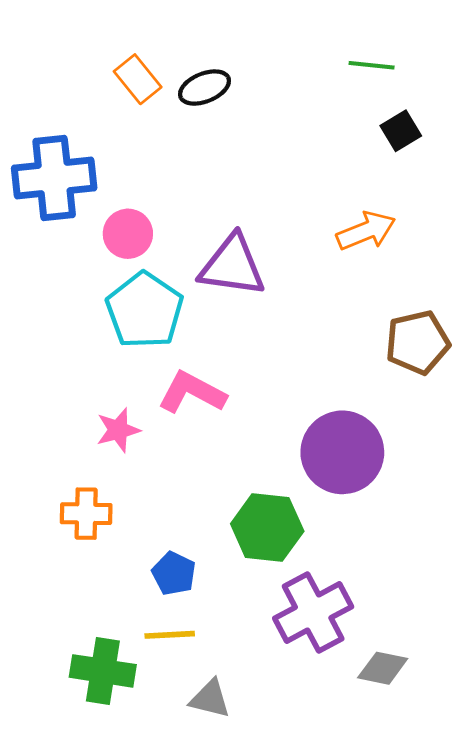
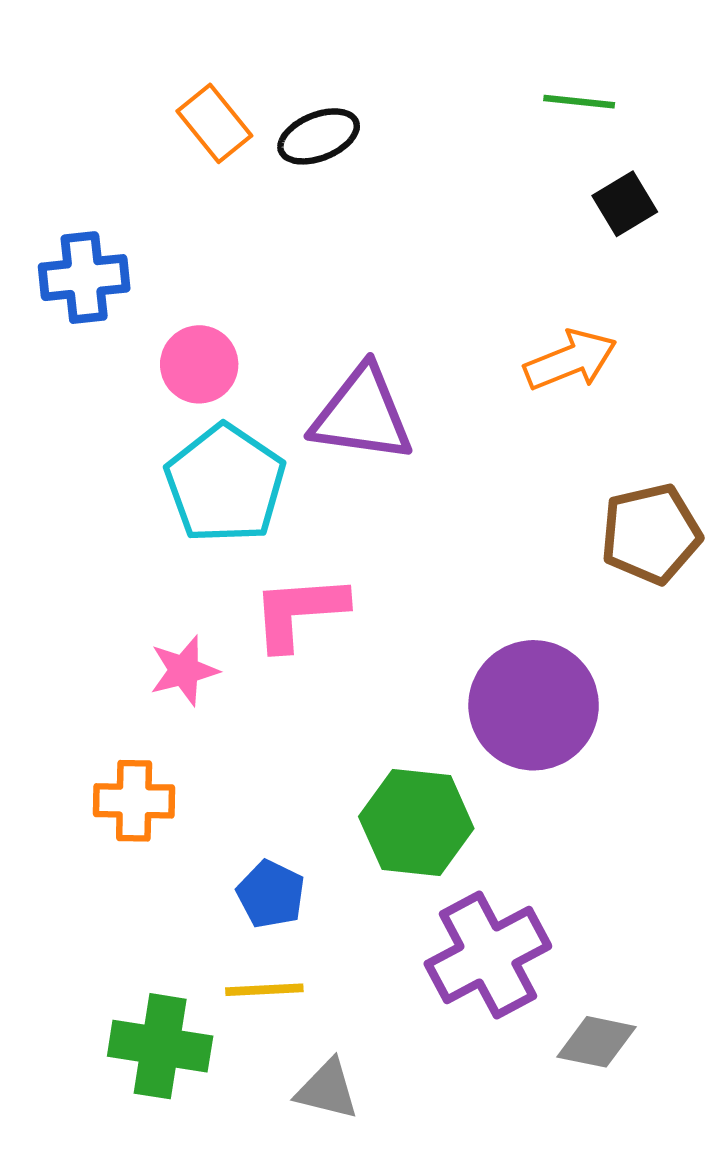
blue cross: (54, 178) -> (84, 278), size x0.7
pink L-shape: (192, 392) -> (299, 612), turned -32

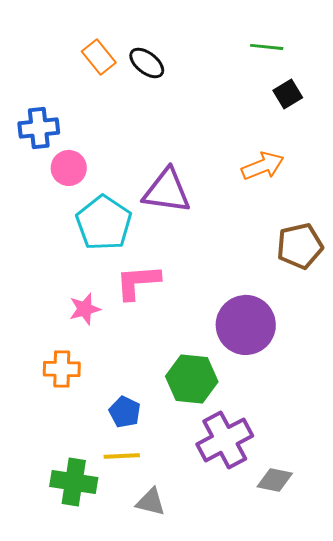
black ellipse: (319, 136) -> (147, 63), turned 60
pink circle: (199, 364) -> (69, 168), moved

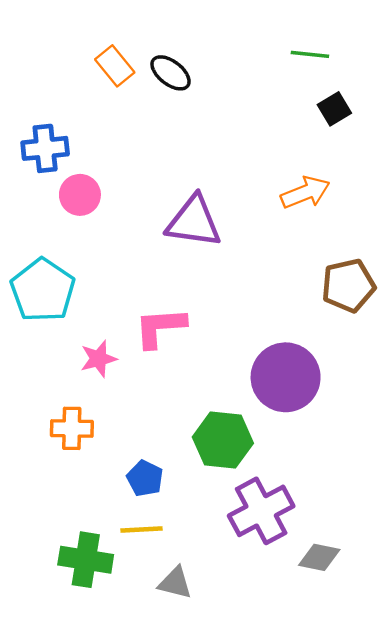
cyan pentagon: (104, 223) -> (43, 290), moved

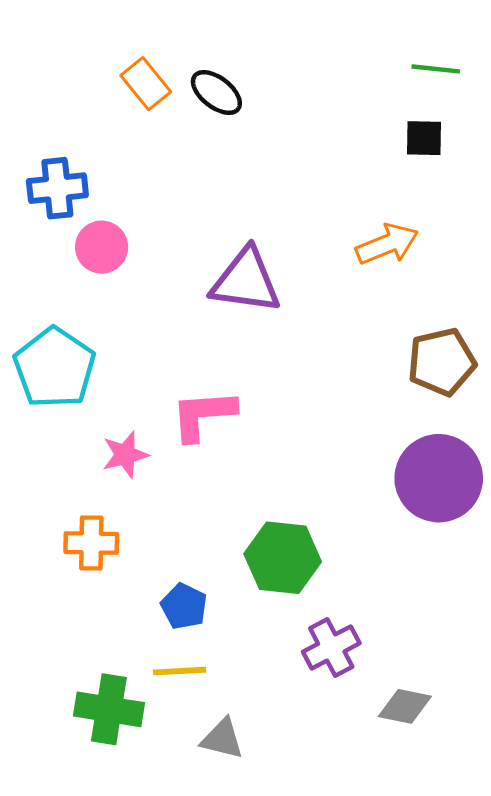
green line: (310, 54) -> (436, 69), moved
black square: (334, 109) -> (424, 138), turned 32
purple circle: (286, 377) -> (439, 478), moved
purple cross: (261, 511) -> (331, 648), size x0.7

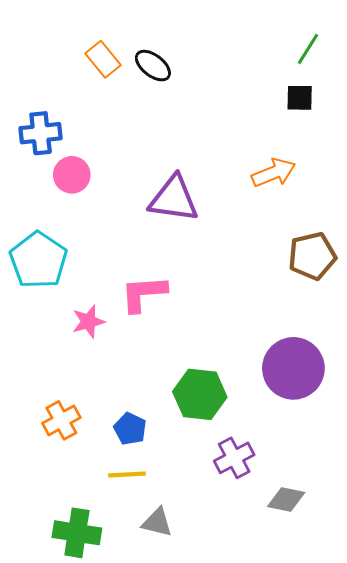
green line: (436, 69) -> (308, 49), turned -64
purple circle: (439, 478) -> (293, 368), moved
orange cross: (91, 543) -> (61, 420), moved, turned -30
green cross: (109, 709) -> (77, 533), moved

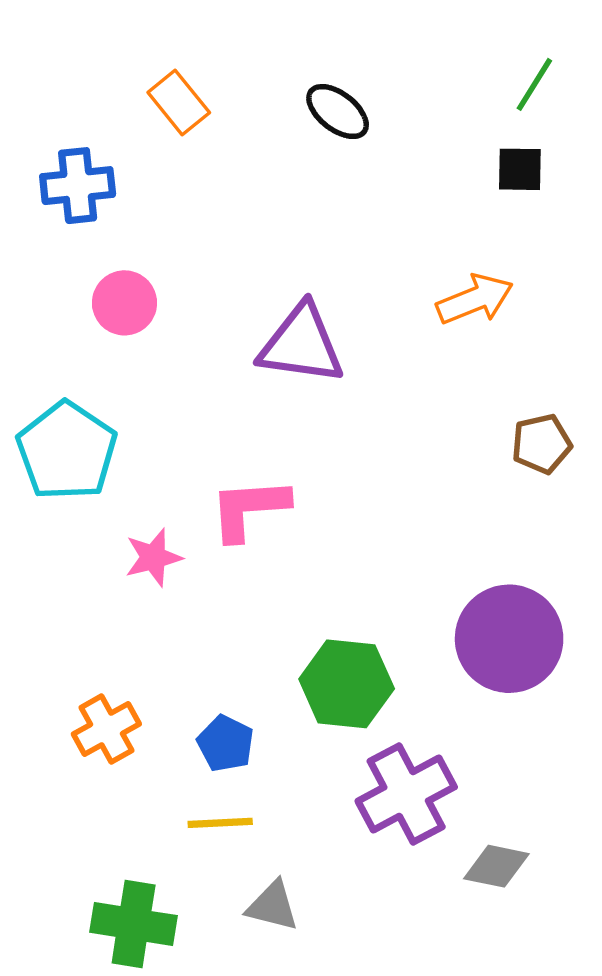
black ellipse: (153, 66) -> (338, 112), moved
blue cross: (41, 133) -> (78, 186), moved
brown pentagon: (312, 256) -> (542, 444), size x0.7
purple cross: (234, 458) -> (406, 794), size x1.4

